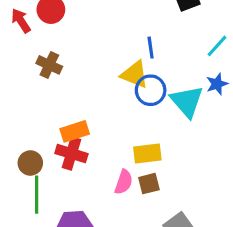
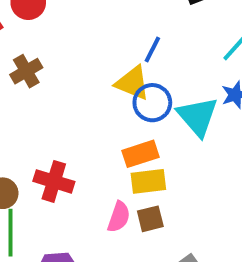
blue line: (151, 48) -> (152, 49), turned 35
brown cross: (49, 65) -> (26, 71), turned 35
orange rectangle: (75, 131) -> (140, 154), moved

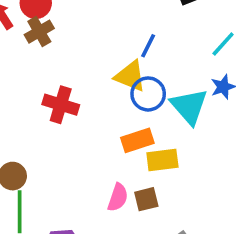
brown cross: (26, 71) -> (39, 32), moved
red cross: (54, 181) -> (61, 105), moved
yellow rectangle: (148, 181) -> (162, 160), moved

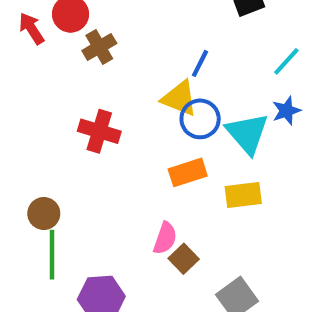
brown cross: (39, 32) -> (99, 47), moved
yellow rectangle: (162, 160) -> (243, 195), moved
brown square: (146, 199) -> (184, 259), moved, turned -30

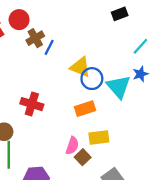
blue line: (200, 63) -> (49, 47), moved
red cross: (99, 131) -> (32, 104), moved
yellow rectangle: (243, 195) -> (99, 138), moved

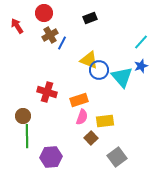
black rectangle: (120, 14) -> (90, 18), moved
red circle: (19, 20) -> (44, 13), moved
orange rectangle: (85, 109) -> (79, 100), moved
pink semicircle: (72, 146) -> (82, 117), moved

